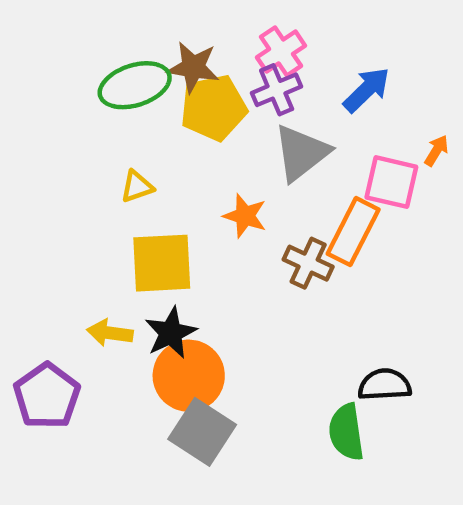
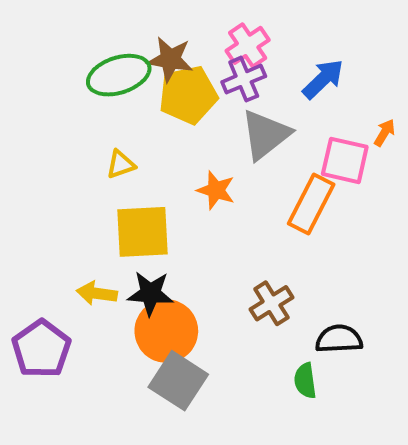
brown cross: (308, 263) -> (271, 303), moved, turned 33
black star: (171, 333) -> (150, 293), turned 30
green semicircle: (346, 432) -> (305, 381), size x0.7

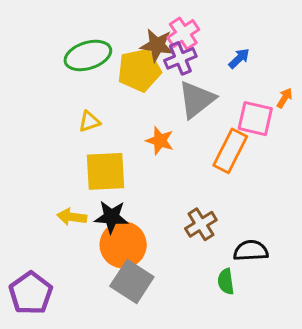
brown star: (170, 59) -> (157, 45), moved
blue arrow: (323, 79) -> (239, 58), size x0.7
purple pentagon: (41, 349) -> (31, 293), moved

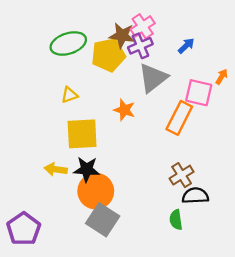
brown cross: (201, 224) -> (182, 175), moved

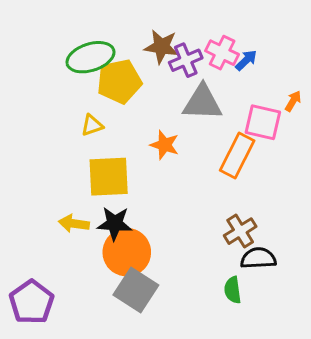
pink cross: (143, 26) -> (222, 53), moved, turned -30
yellow pentagon: (108, 55) -> (119, 81), moved
gray triangle: (153, 78) -> (202, 103), turned 40

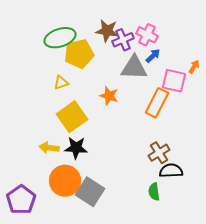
blue arrow: (246, 60) -> (153, 56), moved
yellow square: (109, 177) -> (72, 117), turned -32
orange circle: (127, 252) -> (65, 181), moved

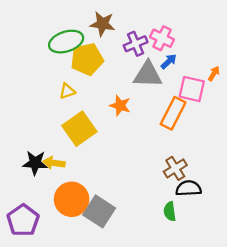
brown star: (107, 31) -> (102, 24), moved
black star: (76, 148) -> (35, 163), moved

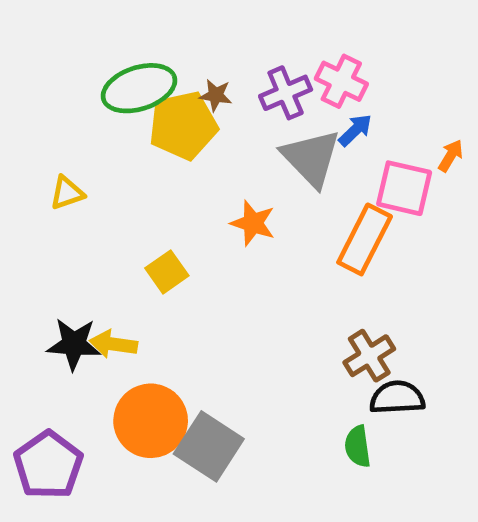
brown star: (102, 24) -> (216, 95), moved, size x0.6
gray triangle: (148, 75) -> (311, 158), turned 44
yellow triangle: (67, 91) -> (67, 193), moved
yellow square: (79, 129) -> (167, 272), size x0.6

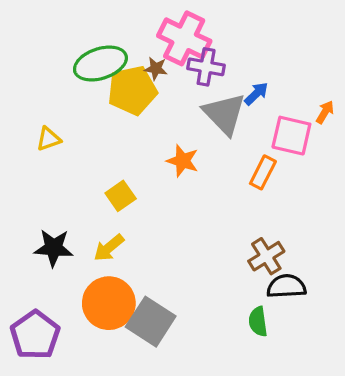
pink cross: (341, 81) -> (184, 38), moved, size x1.4
purple cross: (286, 93) -> (206, 67), turned 33
orange rectangle: (365, 239) -> (263, 172), size x0.7
yellow arrow: (113, 344) -> (109, 248), moved, turned -48

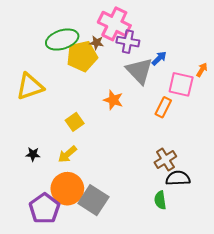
yellow triangle: (49, 139) -> (30, 86), size x1.8
black star: (54, 248) -> (33, 154), size x0.6
purple pentagon: (35, 335) -> (44, 208), moved

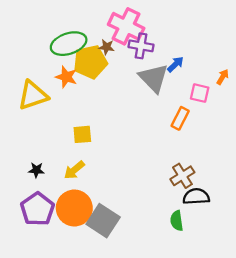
pink square: (181, 84) -> (200, 93), size x0.7
orange star: (113, 100) -> (66, 77), moved
yellow square: (75, 122) -> (82, 134), turned 30
purple pentagon: (44, 208) -> (38, 209), moved

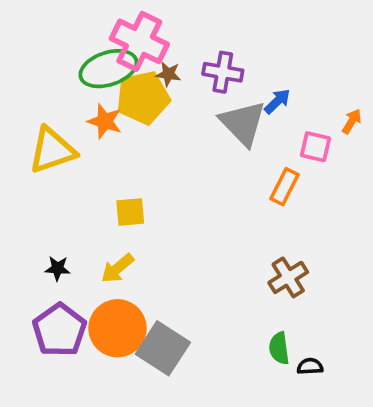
pink cross: (126, 26) -> (139, 41), moved
black semicircle: (196, 197) -> (310, 366), moved, size x0.6

